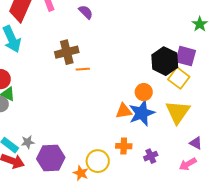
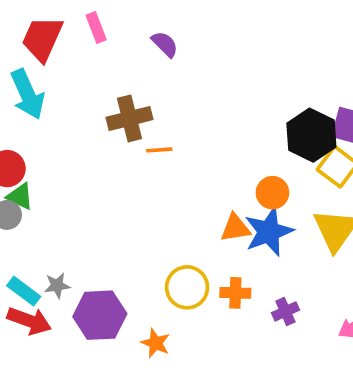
yellow circle: (98, 161) -> (187, 287), moved

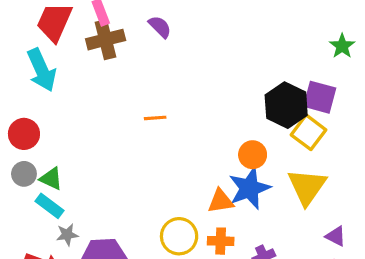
brown cross: (130, 118) -> (106, 40), moved
green triangle: (20, 196) -> (51, 179), moved
orange triangle: (235, 228) -> (221, 201), moved
cyan rectangle: (24, 291) -> (50, 206), moved

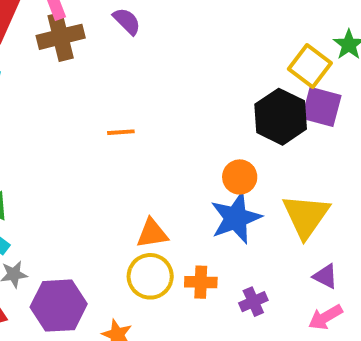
yellow square: (309, 132) -> (310, 66), moved
orange triangle: (221, 201) -> (152, 233), moved
purple triangle: (336, 236) -> (325, 276), moved

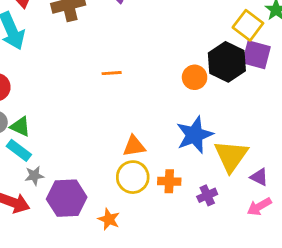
orange circle: (240, 177) -> (195, 77), moved
yellow triangle: (306, 216) -> (231, 156), moved

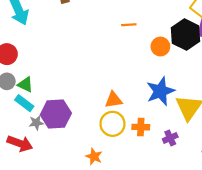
orange line: (112, 73) -> (129, 25), moved
purple hexagon: (67, 198) -> (56, 114), moved

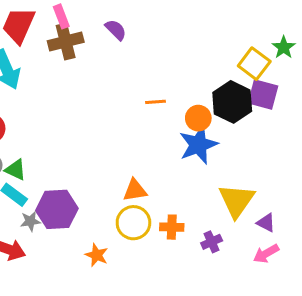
orange line: (129, 25) -> (156, 102), moved
blue star: (160, 91) -> (198, 145), moved
orange star: (94, 156) -> (97, 255), moved

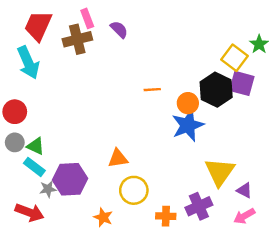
pink rectangle: (61, 16) -> (87, 18), moved
orange triangle: (135, 190) -> (118, 158), moved
orange cross: (172, 227) -> (166, 216), moved
purple cross: (212, 242) -> (199, 206), size x1.5

